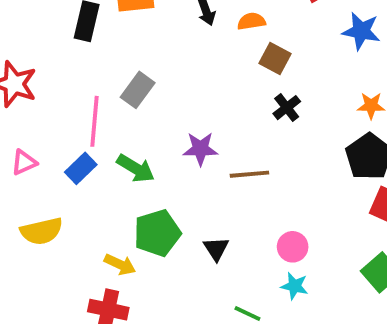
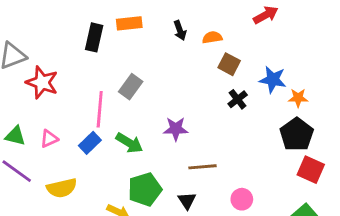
blue star: (361, 31) -> (273, 80), moved
brown line: (249, 174) -> (202, 167), moved

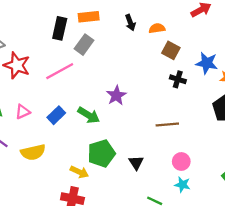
gray rectangle: (131, 87) -> (84, 45), moved
black cross: (238, 99) -> (178, 79), turned -35
pink line: (100, 109) -> (60, 71), moved, turned 56
purple star: (176, 129) -> (116, 95), moved, turned -30
brown line: (202, 167) -> (167, 124), moved

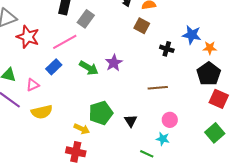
brown square: (171, 50) -> (142, 26), moved
pink triangle: (23, 112) -> (33, 85), moved
blue rectangle: (56, 115) -> (54, 67), moved
green arrow: (89, 115) -> (89, 68), moved
cyan star: (182, 185) -> (163, 139), moved

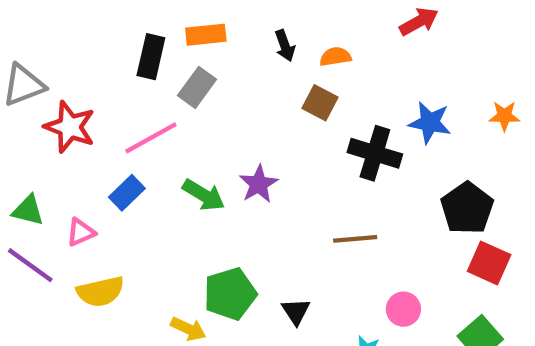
orange star: (210, 48) -> (504, 116), moved
black cross: (167, 49) -> (375, 153), size x1.6
pink circle: (170, 120) -> (403, 309), moved

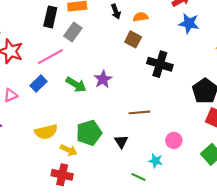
blue star: (430, 123) -> (189, 23), moved
pink triangle: (81, 232) -> (11, 95), moved
brown line: (355, 239) -> (139, 112), moved
yellow semicircle: (100, 292) -> (46, 132), moved

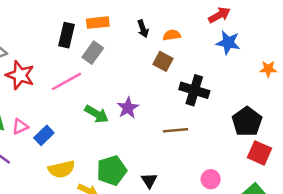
blue rectangle: (39, 84) -> (44, 135), moved
brown line: (139, 112) -> (176, 130), moved

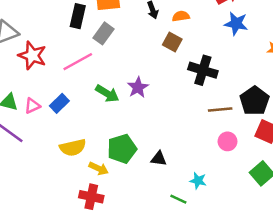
brown line: (176, 130) -> (220, 109), moved
blue rectangle: (44, 135) -> (59, 103), moved
pink circle: (211, 179) -> (227, 141), moved
black triangle: (149, 180) -> (159, 159), turned -49

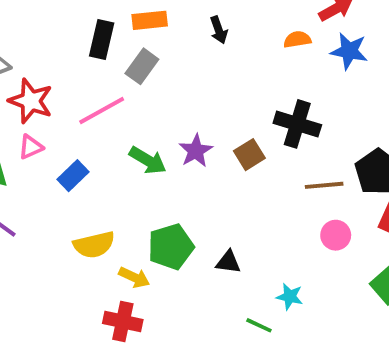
orange semicircle: (181, 16) -> (297, 40), moved
brown square: (172, 42) -> (249, 155), moved, turned 30
pink triangle: (32, 106) -> (31, 147), moved

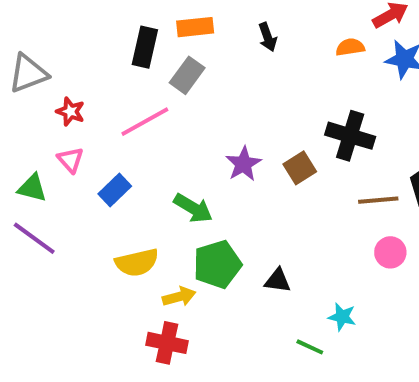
red star: (31, 101) -> (70, 112), size x0.6
pink triangle: (31, 147) -> (70, 160), turned -48
green arrow: (148, 160) -> (193, 208), moved
yellow arrow: (134, 277) -> (179, 297), turned -40

